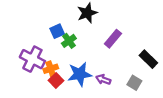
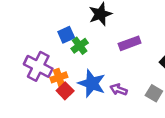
purple rectangle: (113, 39) -> (130, 43), turned 30
blue star: (80, 74) -> (92, 83), turned 30

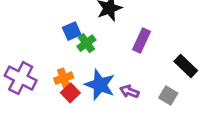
purple rectangle: (130, 43) -> (141, 40), turned -45
purple cross: (38, 66) -> (21, 78), moved

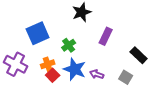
blue square: (72, 31) -> (38, 33), moved, size x1.6
green cross: (86, 43) -> (69, 45), moved

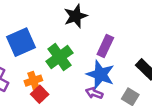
green cross: (69, 45) -> (59, 57), size x1.5
blue star: (75, 69) -> (100, 74), moved

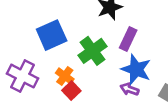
purple rectangle: (105, 46) -> (128, 39), moved
orange cross: (33, 81) -> (65, 76), turned -35

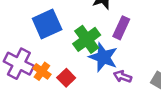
blue star: (136, 69) -> (103, 57), moved
orange cross: (65, 76) -> (42, 71), moved

